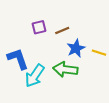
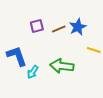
blue star: (76, 48) -> (78, 27), moved
cyan arrow: (35, 76) -> (33, 72), size x0.6

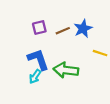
blue L-shape: (17, 56) -> (38, 59), moved

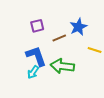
brown line: (63, 31) -> (59, 38), moved

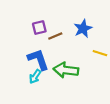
brown line: (59, 38) -> (55, 36), moved

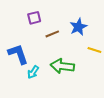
purple square: (39, 28) -> (34, 18), moved
blue L-shape: (38, 59) -> (18, 54), moved

